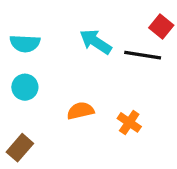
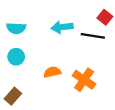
cyan arrow: (96, 42) -> (62, 27), turned -40
orange cross: (129, 122) -> (84, 80), size x1.5

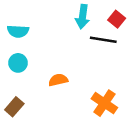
cyan arrow: (62, 27) -> (83, 17), moved, turned -75
orange cross: (84, 80) -> (104, 103), moved

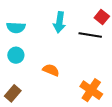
cyan arrow: (83, 17) -> (59, 22), moved
orange semicircle: (58, 80) -> (51, 70), turned 35

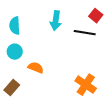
cyan semicircle: (16, 28) -> (15, 26), turned 84
orange semicircle: (51, 70) -> (36, 68), moved

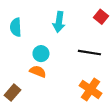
black line: (85, 33) -> (89, 53), moved
cyan circle: (15, 52) -> (41, 54), moved

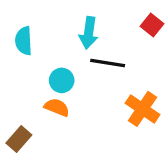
black line: (89, 53) -> (108, 63), moved
orange cross: (90, 89) -> (142, 109), moved

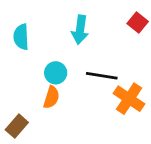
black line: (108, 63) -> (102, 76), moved
orange semicircle: (57, 107) -> (51, 97), turned 85

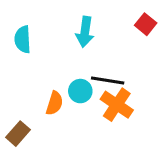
cyan circle: (56, 73) -> (80, 91), moved
orange cross: (129, 99) -> (117, 105), moved

